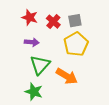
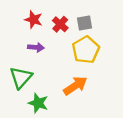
green triangle: (40, 65) -> (21, 78), moved
orange arrow: (67, 76) -> (75, 86), turned -65

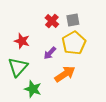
red star: (34, 20) -> (22, 41), moved
purple arrow: (36, 47) -> (50, 53), moved, turned 128

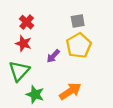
red cross: (52, 21) -> (27, 22), moved
orange arrow: (65, 74) -> (70, 91), moved

